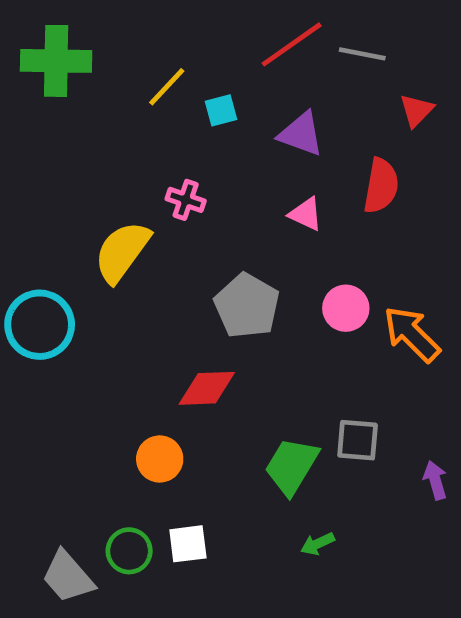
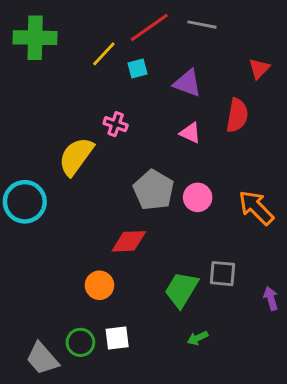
red line: (292, 44) -> (149, 27), moved
gray line: (362, 54) -> (202, 25), moved
pink circle: (346, 308) -> (198, 197), moved

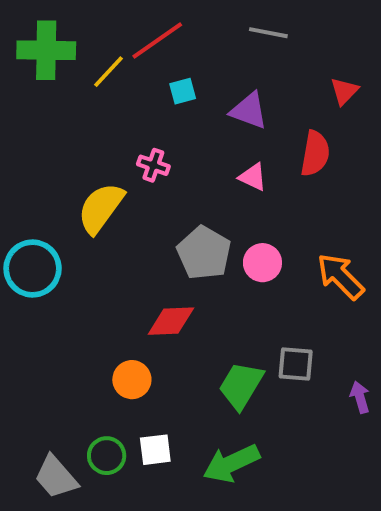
red line: (149, 27) -> (157, 40), moved
yellow line: (104, 54) -> (109, 72), moved
green arrow: (198, 338) -> (231, 463), moved, size x2.0

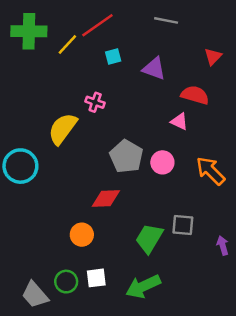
red semicircle: (315, 154) -> (195, 95), turned -84
pink triangle: (253, 177) -> (179, 122), moved

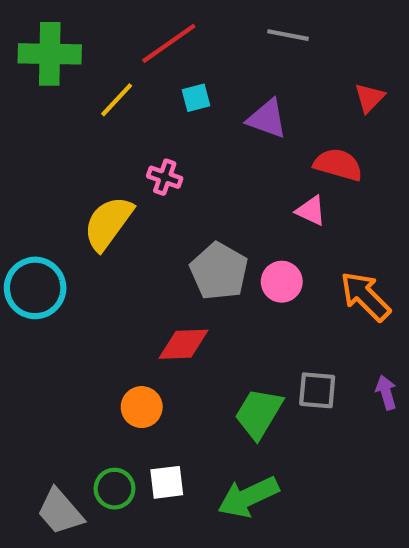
yellow line: (67, 44) -> (117, 100), moved
purple arrow: (223, 245) -> (386, 392), moved

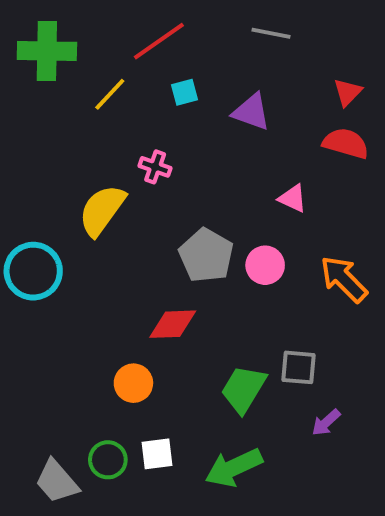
red semicircle: (338, 165) -> (346, 143), moved
purple arrow: (386, 392) -> (326, 422), moved, turned -116

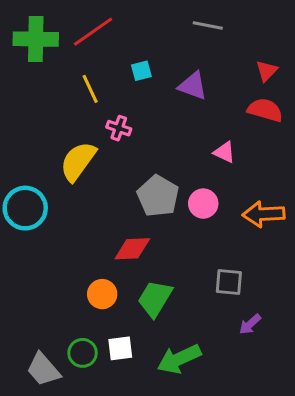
red line: (159, 41) -> (93, 32), moved
yellow line: (110, 94) -> (90, 89), moved, turned -68
orange arrow: (344, 279) -> (264, 214), turned -48
green trapezoid: (243, 389) -> (155, 299), moved

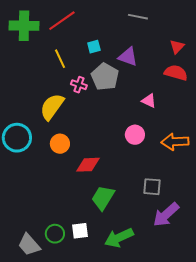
gray pentagon: (158, 196) -> (105, 77), moved
orange circle: (102, 294) -> (60, 144), moved
purple arrow: (250, 324) -> (166, 215), size x1.8

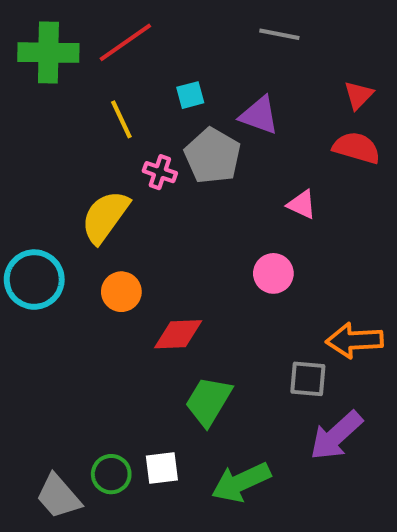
orange arrow: (175, 142) -> (354, 340), moved

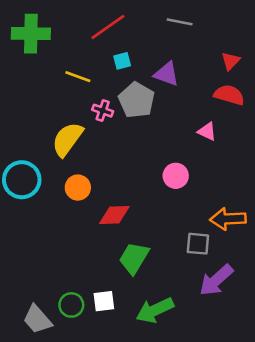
red line: (125, 42) -> (108, 27), moved
yellow line: (121, 119) -> (78, 77), turned -45
pink triangle: (302, 205) -> (207, 131), moved

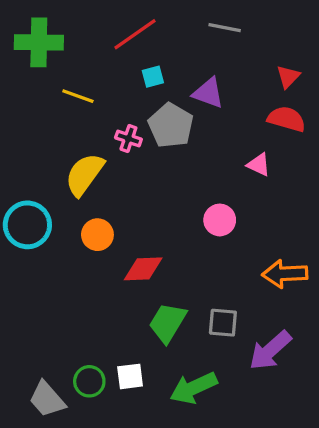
yellow line: (78, 77) -> (78, 96), moved
gray square: (198, 244) -> (223, 323), moved

